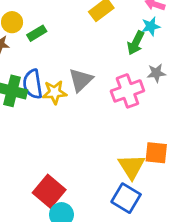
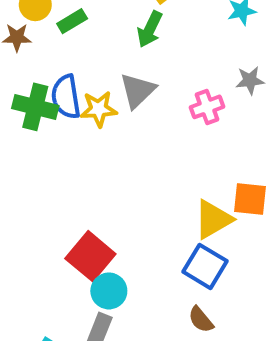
green arrow: (136, 43) -> (150, 29), moved
pink cross: (127, 91) -> (207, 107), size x0.7
yellow triangle: (132, 166) -> (213, 219), turned 32

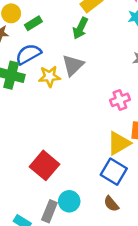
blue semicircle: (66, 97) -> (28, 54), moved, turned 70
pink cross: (207, 107) -> (120, 100), moved
cyan circle: (109, 291) -> (69, 201), moved

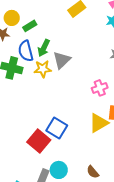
green arrow: (80, 28) -> (44, 48), moved
blue semicircle: (28, 54) -> (26, 51), turned -75
blue square: (114, 172) -> (57, 128), moved

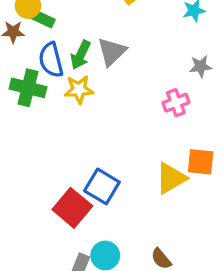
green rectangle: (30, 26) -> (43, 19), moved, turned 56
gray triangle: (62, 60) -> (112, 52), moved
pink cross: (100, 88) -> (176, 103), moved

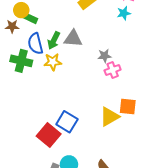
gray triangle: (112, 52) -> (73, 39), turned 48
gray star: (201, 66) -> (104, 56), moved

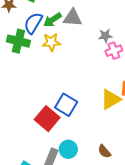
green arrow: (54, 41) -> (52, 20), turned 30
blue semicircle: (35, 44) -> (33, 23), turned 45

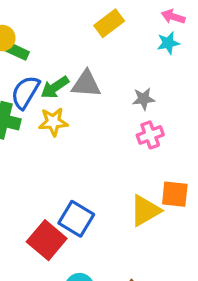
gray star: (105, 36) -> (144, 99), moved

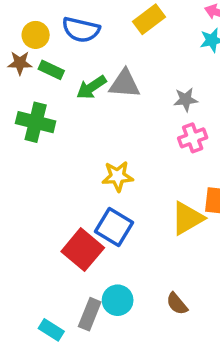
green rectangle: (17, 51) -> (51, 70), moved
blue semicircle: (25, 92) -> (81, 30), moved, turned -108
yellow star: (53, 122) -> (118, 176), moved

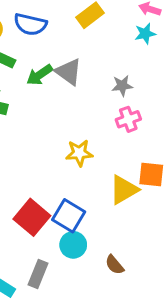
gray triangle: (125, 84) -> (69, 72), turned 32
yellow star: (118, 176) -> (79, 153), moved
blue square: (114, 227) -> (69, 216), moved
cyan circle: (118, 300) -> (73, 245), moved

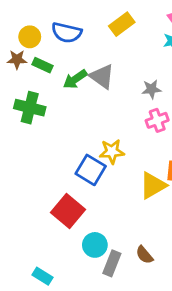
blue square: (69, 216) -> (91, 170), moved
cyan circle: (73, 245) -> (95, 245), moved
gray rectangle: (38, 274) -> (112, 263), moved

